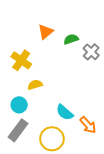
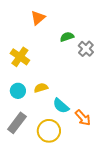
orange triangle: (46, 32) -> (38, 18), moved
yellow semicircle: (35, 85) -> (41, 88), moved
cyan circle: (19, 105) -> (18, 91), moved

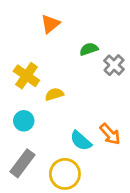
yellow semicircle: (41, 88) -> (54, 94), moved
orange arrow: (83, 118) -> (110, 134), moved

